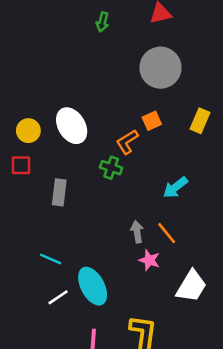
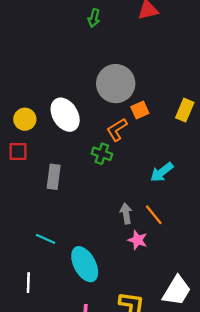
gray circle: (160, 68) -> (116, 84), moved
white trapezoid: (191, 286) -> (177, 291), moved
white line: (58, 297) -> (28, 283), moved, turned -54

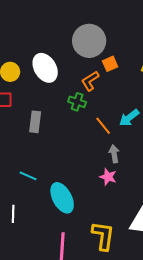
gray arrow: (126, 214) -> (114, 154), moved
orange line: (154, 215) -> (103, 126), moved

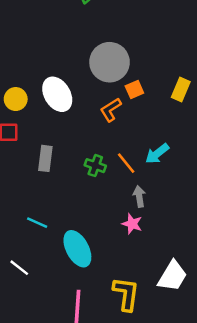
green cross: (77, 102) -> (95, 166), moved
white line: (13, 214) -> (19, 268), turned -54

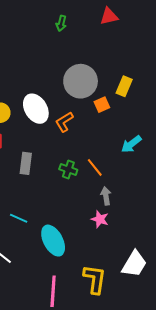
yellow rectangle: (181, 90) -> (124, 86), moved
orange L-shape: (111, 110) -> (64, 122), moved
cyan arrow: (157, 154) -> (131, 144), moved

